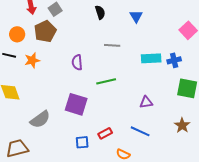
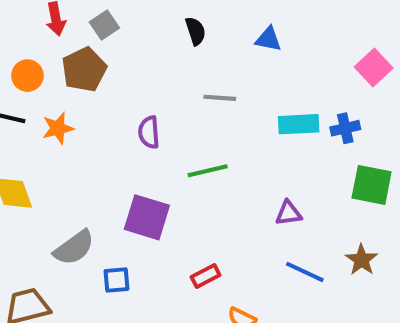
blue triangle: (136, 16) -> (268, 39), turned -48
blue line: (140, 131) -> (305, 272), moved
blue square: (82, 142) -> (117, 280), moved

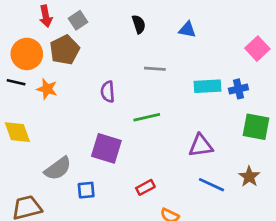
orange circle: (27, 76) -> (27, 54), size x1.5
orange star: (58, 128) -> (47, 89), turned 30
purple triangle: (289, 213) -> (201, 146), size x1.4

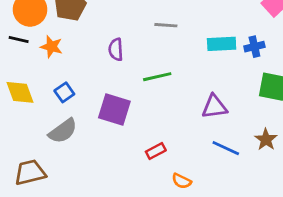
blue square: (86, 190) -> (64, 92), moved, turned -30

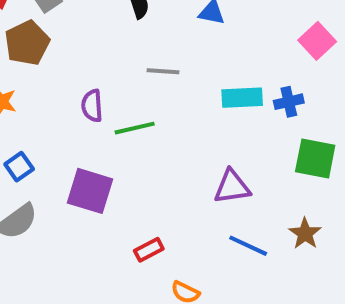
green line: (157, 77) -> (135, 128), moved

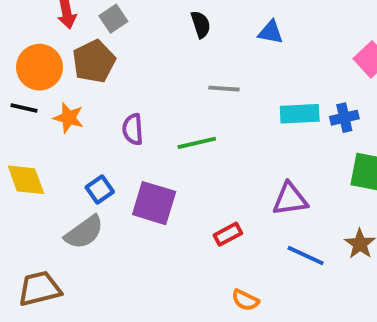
purple semicircle: (92, 106) -> (133, 129), moved
blue square: (19, 167) -> (100, 190), moved
red rectangle: (149, 250) -> (228, 234), moved

